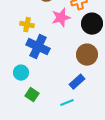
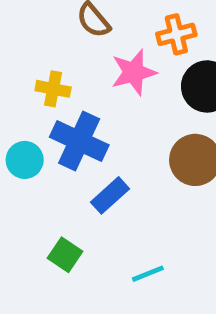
cyan circle: (21, 73) -> (25, 160), moved
blue rectangle: (77, 82) -> (110, 195), moved

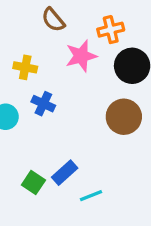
blue cross: (79, 141) -> (43, 104), size x0.6
blue rectangle: (110, 195) -> (65, 173), moved

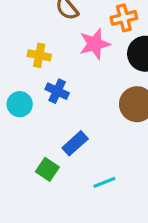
blue rectangle: (65, 173) -> (75, 143), moved

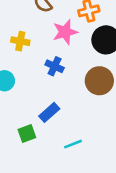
blue cross: (57, 91) -> (55, 66), moved
green square: (47, 169) -> (27, 133), turned 36

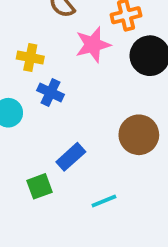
blue cross: (55, 66) -> (51, 92), moved
brown circle: (99, 81) -> (139, 135), moved

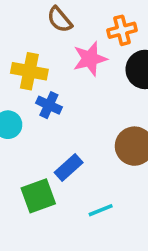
yellow cross: (30, 58) -> (29, 71), size x1.4
green square: (40, 186) -> (38, 196), size x1.4

